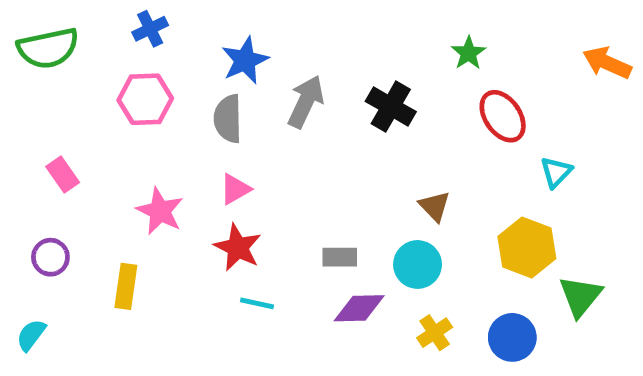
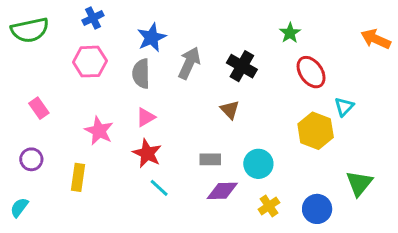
brown triangle: (435, 206) -> (230, 110), moved
yellow hexagon: (527, 247) -> (316, 131), moved
cyan line: (257, 303) -> (159, 188), turned 30

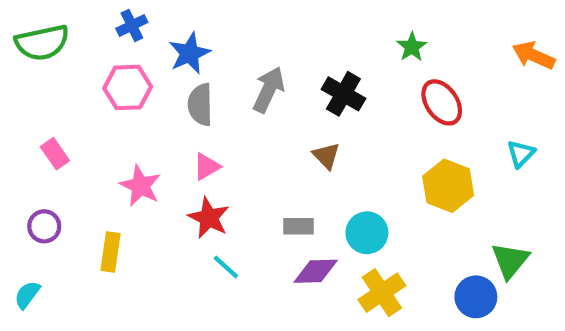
blue star: (152, 38) -> (190, 53), moved
cyan triangle: (344, 107) -> (521, 154), moved
yellow cross: (269, 206) -> (382, 293), size x1.5
blue circle: (317, 209) -> (476, 297), moved

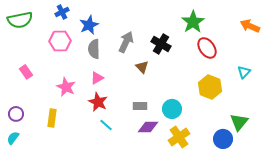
green star: (412, 47) -> (193, 22), size x1.6
brown triangle: (326, 156) -> (142, 67), moved
purple circle: (44, 226) -> (16, 114), moved

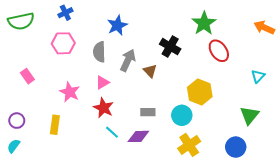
blue star: (89, 25) -> (117, 25), moved
gray arrow: (126, 42) -> (128, 60), moved
yellow hexagon: (210, 87) -> (200, 92), moved
green triangle: (239, 122) -> (249, 115), moved
purple diamond: (148, 127) -> (138, 136), moved

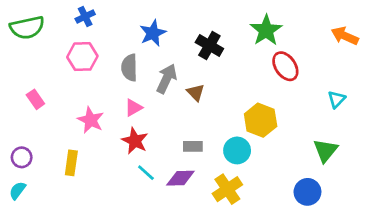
black cross: (170, 47) -> (209, 45), moved
yellow cross: (189, 145) -> (227, 189), moved

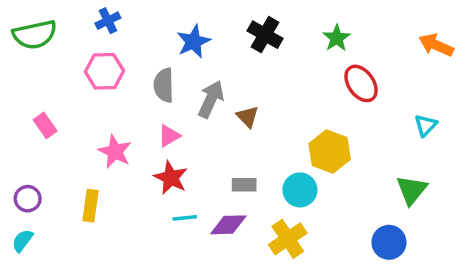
green star: (266, 30) -> (337, 38), size x0.7
black cross: (209, 45) -> (265, 35), moved
cyan line: (146, 173) -> (185, 218), turned -48

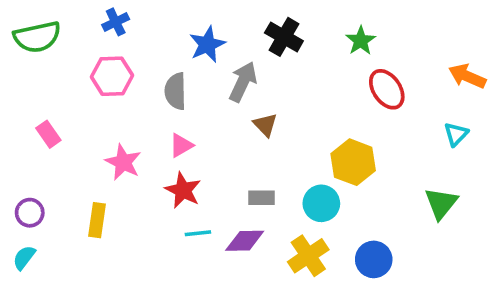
orange arrow: (436, 45) -> (467, 76), moved
gray arrow: (211, 99) -> (243, 82), moved
blue circle: (389, 242) -> (374, 259), moved

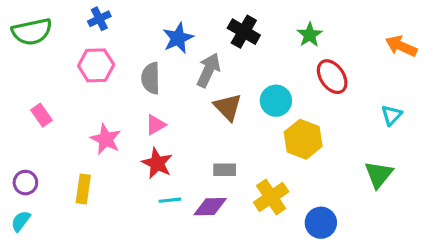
orange arrow: (467, 76) -> (401, 46), moved
brown triangle: (265, 125) -> (228, 107), size x1.4
cyan circle: (321, 203) -> (276, 101), moved
yellow cross: (308, 256) -> (271, 197), moved

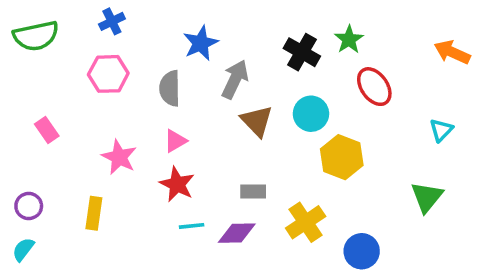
black cross: (244, 32) -> (302, 52), moved

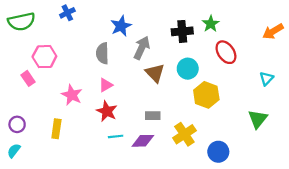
black cross: (302, 52) -> (182, 31), turned -35
orange arrow: (452, 52) -> (273, 31), turned -55
pink hexagon: (108, 74) -> (44, 57), moved

